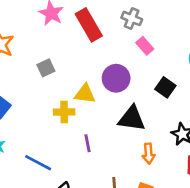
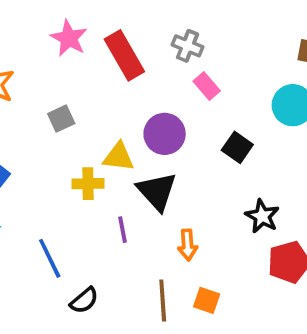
black triangle: (132, 119) -> (157, 191), moved, turned 40
orange arrow: (149, 154) -> (188, 245), moved
blue line: (38, 163) -> (50, 258), turned 36

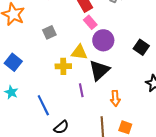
pink rectangle: (207, 86) -> (90, 22), moved
black triangle: (157, 191) -> (99, 70), turned 30

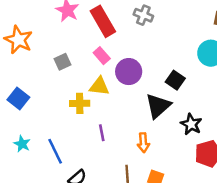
pink rectangle: (90, 22) -> (102, 56), moved
black triangle: (99, 70) -> (158, 106), moved
cyan star: (11, 92) -> (22, 144), moved

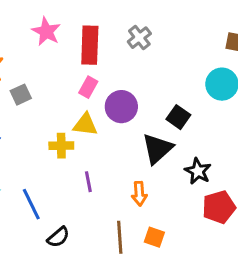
gray cross: (143, 15) -> (139, 38), turned 30
red rectangle: (103, 21) -> (90, 45), turned 32
pink rectangle: (102, 56) -> (88, 87), turned 70
gray square: (62, 62) -> (21, 95), moved

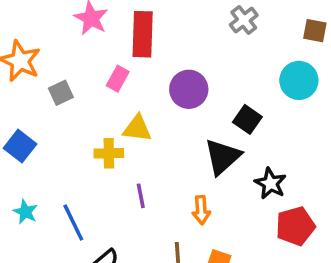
gray cross: (139, 38) -> (244, 20), moved
pink rectangle: (88, 87) -> (118, 79), moved
purple circle: (121, 107) -> (189, 89), moved

